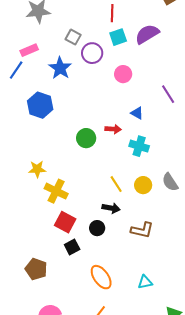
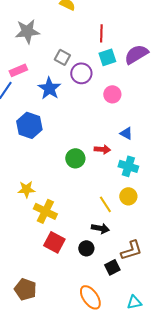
yellow circle: (143, 185) -> (128, 196), moved
brown L-shape: (142, 230) -> (131, 250), turned -30
black square: (72, 247) -> (112, 267), moved

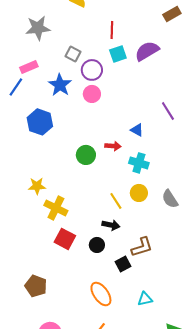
pink circle: (112, 94) -> (92, 94), moved

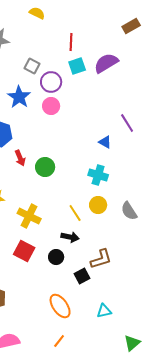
blue triangle: (137, 130) -> (105, 142), moved
red arrow: (113, 146) -> (20, 158), moved, turned 63
yellow cross: (56, 208) -> (29, 216), moved

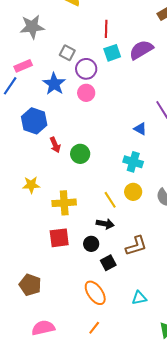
yellow cross: (29, 216) -> (64, 203), turned -30
red square: (24, 251) -> (59, 238), turned -35
black square: (82, 276) -> (108, 263), moved

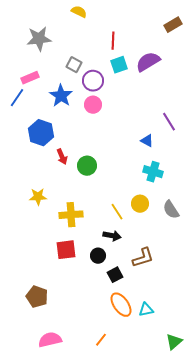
cyan cross: (133, 162) -> (153, 172), moved
orange ellipse: (95, 293) -> (121, 305), moved

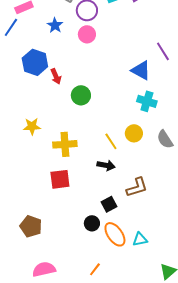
blue star: (61, 96) -> (55, 25), size x0.7
blue triangle: (147, 141) -> (141, 70), size x1.5
red arrow: (62, 157) -> (56, 76), moved
black circle: (98, 256) -> (92, 223), moved

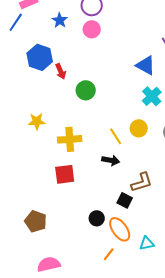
cyan cross: (147, 101) -> (152, 96), turned 30
black square: (109, 204) -> (125, 200), moved, turned -35
cyan triangle: (140, 239) -> (147, 243), moved
orange line: (95, 269) -> (109, 254), moved

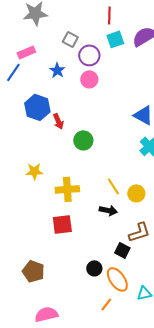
yellow circle: (139, 128) -> (136, 193), moved

